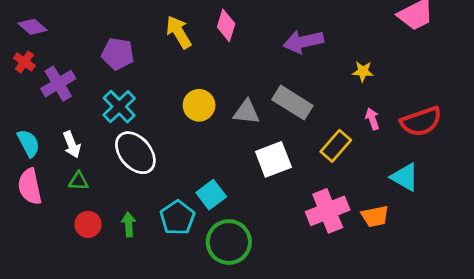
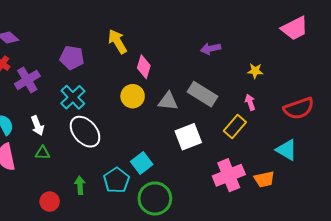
pink diamond: (226, 25) -> (144, 67), moved
purple arrow: (303, 42) -> (211, 49), size x0.7
pink arrow: (372, 119) -> (250, 102), moved
red circle: (88, 224) -> (50, 202), moved

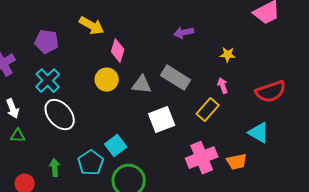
yellow arrow: (117, 42) -> (92, 26), turned 150

